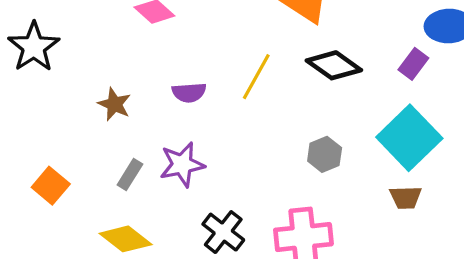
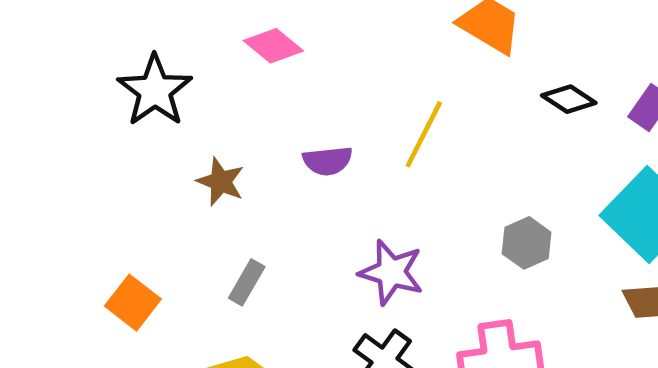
black star: (34, 47) -> (155, 91), moved
black diamond: (334, 65) -> (569, 99), moved, size x0.7
purple star: (182, 164) -> (391, 272), moved, turned 30

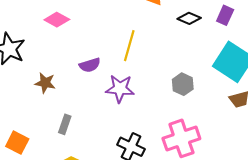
purple star: (391, 272) -> (120, 89), moved

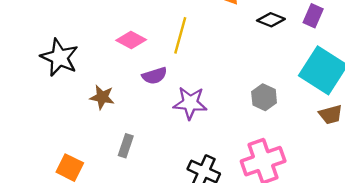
pink diamond: (57, 20) -> (131, 40), moved
yellow line: (129, 46) -> (180, 35), moved

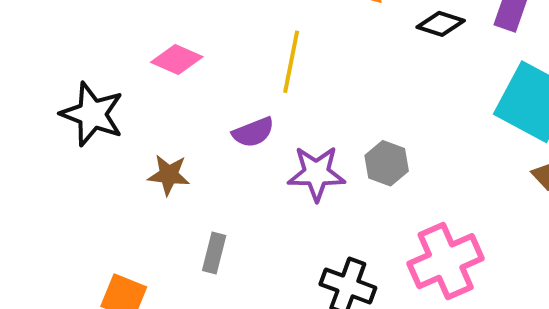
pink diamond: (131, 40) -> (177, 59), moved
gray hexagon: (264, 97) -> (387, 163), moved

